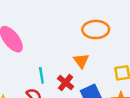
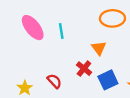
cyan line: (41, 75) -> (61, 31), moved

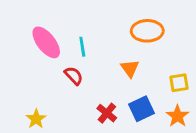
red cross: (84, 69) -> (107, 113), moved
red semicircle: (54, 81) -> (74, 76), moved

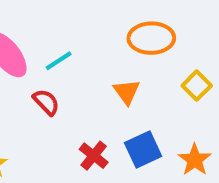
cyan line: (82, 47) -> (59, 61), turned 66
yellow square: (179, 83) -> (197, 86), moved, turned -36

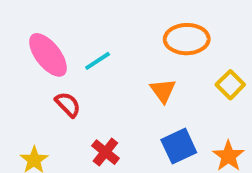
red semicircle: (46, 102) -> (68, 104), moved
red cross: (94, 156) -> (105, 152), moved

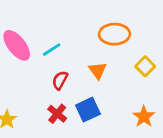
red semicircle: (68, 104) -> (60, 80), moved, turned -108
blue square: (179, 146) -> (88, 110), moved

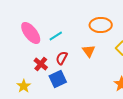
blue square: (88, 110) -> (58, 79), moved
red cross: (57, 114) -> (41, 64), moved

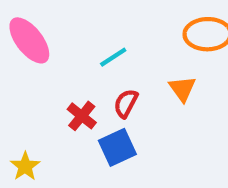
pink ellipse: (31, 33) -> (29, 40), moved
yellow star: (24, 86) -> (25, 166), moved

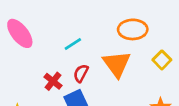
orange triangle: (182, 89) -> (117, 64), size x1.6

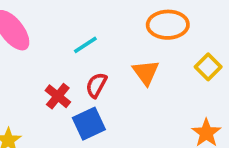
orange triangle: (117, 64) -> (146, 72), size x0.7

